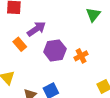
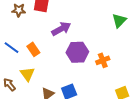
orange rectangle: (20, 44) -> (33, 49), moved

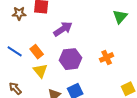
purple hexagon: (77, 52) -> (71, 59), moved
yellow triangle: (27, 74) -> (40, 71), moved

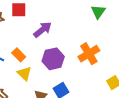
orange cross: (107, 57) -> (89, 54), size x1.5

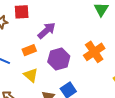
orange rectangle: (19, 55) -> (29, 50), moved, turned -64

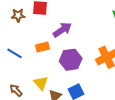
yellow triangle: (31, 75) -> (41, 83), moved

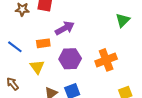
yellow triangle: (41, 83) -> (37, 67), moved

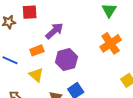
orange cross: (106, 60) -> (111, 43), moved

